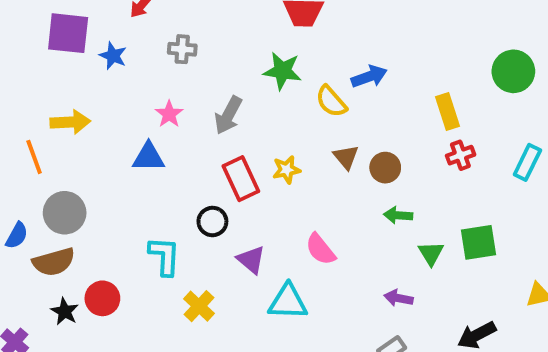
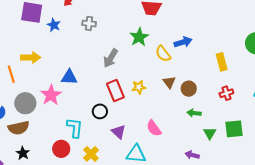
green star: (282, 71) -> (139, 37), turned 30
pink star: (169, 114) -> (51, 95), moved, size x1.5
red cross: (460, 155) -> (226, 93), moved
red circle: (102, 298) -> (61, 149), moved

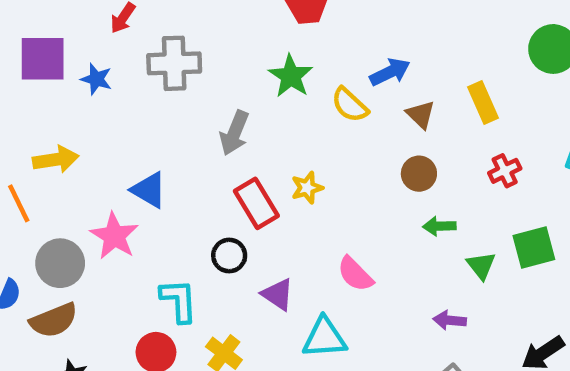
gray cross: (89, 23) -> (174, 63), size x1.6
blue triangle: (69, 77) -> (149, 190), turned 36
brown triangle: (169, 82) -> (421, 115), moved

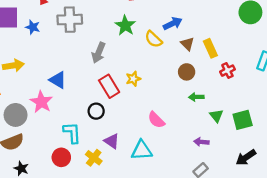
yellow rectangle: (483, 103) -> (210, 48), moved
green square: (534, 247) -> (243, 120), moved
purple triangle: (278, 294) -> (112, 141), moved

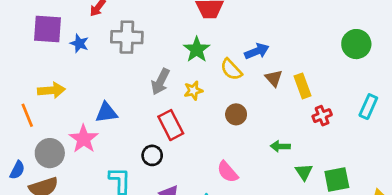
brown circle: (187, 72) -> (236, 114), moved
yellow star: (133, 79) -> (193, 91), moved
blue triangle: (58, 80) -> (106, 113), turned -42

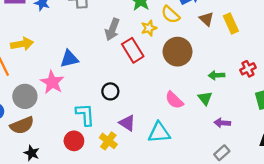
yellow star: (193, 91) -> (149, 28), moved
brown circle: (236, 114) -> (178, 52), size x1.6
red cross: (322, 116) -> (248, 69), moved
red rectangle: (171, 125) -> (133, 50), moved
green triangle: (304, 172) -> (205, 98), moved

